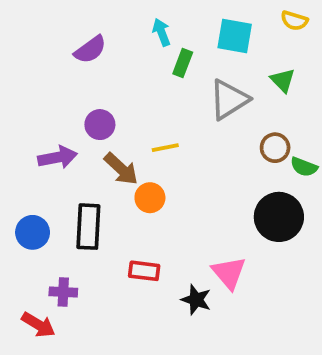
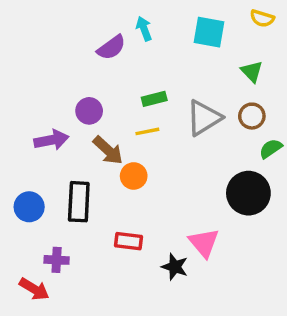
purple semicircle: (90, 50) -> (111, 47), moved
green rectangle: (183, 63) -> (154, 99), moved, turned 55
gray triangle: (229, 100) -> (204, 118), moved
brown circle: (275, 148) -> (252, 116), moved
green semicircle: (304, 167) -> (271, 149), turned 125

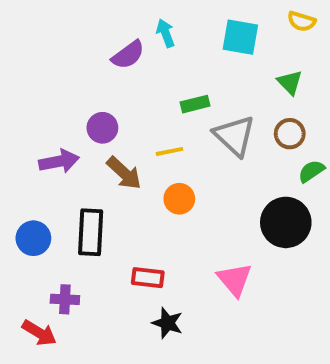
green rectangle: (154, 99) -> (195, 104), moved
gray triangle: (204, 118) -> (235, 136), turned -45
orange circle: (134, 176) -> (179, 199), moved
black star: (175, 267) -> (167, 323), moved

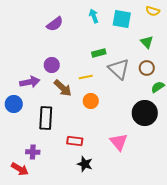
cyan arrow: (165, 33) -> (94, 16), moved
purple semicircle: (128, 55) -> (55, 24), moved
blue circle: (33, 238) -> (14, 104), moved

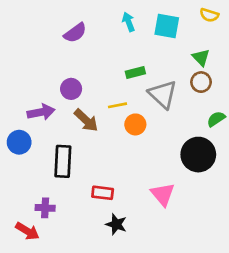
brown circle: (147, 68) -> (201, 82), moved
orange circle: (91, 101) -> (135, 124), moved

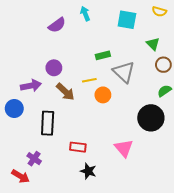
cyan arrow: (129, 22) -> (85, 14), moved
brown circle: (201, 82) -> (163, 65), moved
purple cross: (45, 208) -> (34, 159), turned 32

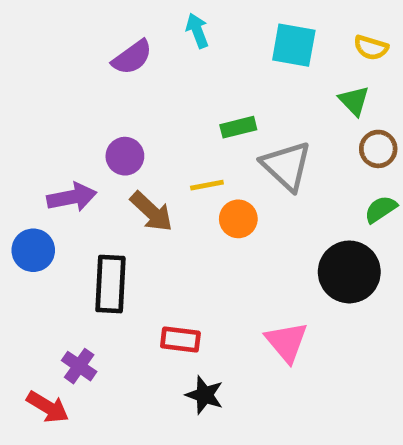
yellow semicircle: (159, 11) -> (371, 48), moved

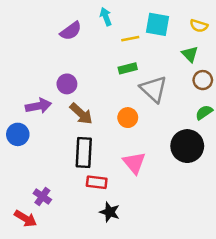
yellow line: (207, 185) -> (130, 39), moved
black rectangle: (110, 284) -> (84, 152), moved
pink triangle: (287, 342) -> (134, 163), moved

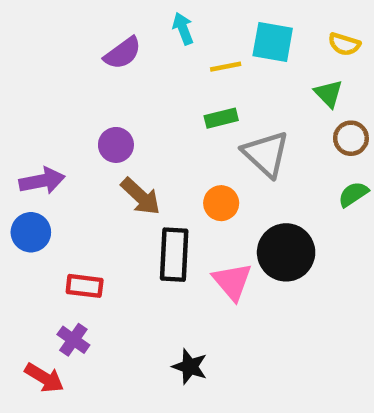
purple arrow: (38, 106) -> (42, 181), moved
black circle: (187, 146) -> (286, 252), moved
black rectangle: (84, 152) -> (174, 255), moved
red rectangle: (97, 182) -> (85, 286), moved

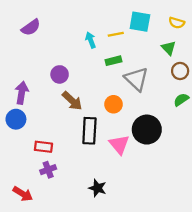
cyan arrow: (183, 29) -> (91, 40), moved
purple semicircle: (123, 53) -> (31, 27), moved
purple arrow: (42, 181) -> (22, 93), turned -70
purple cross: (73, 340) -> (48, 170), moved, turned 35

